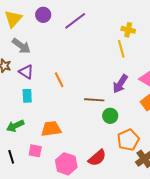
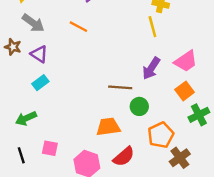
orange line: (59, 80) -> (78, 27), moved, turned -35
cyan rectangle: (27, 96) -> (40, 83), turned 56
orange trapezoid: (51, 129) -> (108, 127), moved

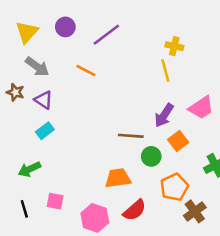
orange square: (185, 91) -> (178, 141), moved

